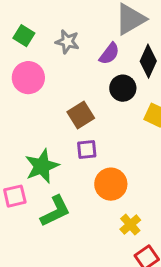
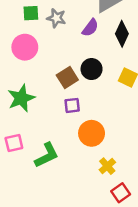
green square: (24, 36) -> (31, 13), moved, turned -35
black circle: (123, 88) -> (92, 69), moved
green star: (42, 166) -> (21, 98), moved

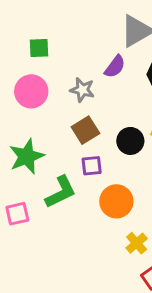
gray star: (56, 18) -> (82, 90), moved
black circle: (92, 69) -> (130, 141), moved
green L-shape: (47, 155) -> (61, 192), moved

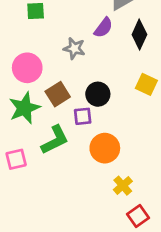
pink circle: (31, 91) -> (27, 68), moved
brown square: (85, 130) -> (58, 94), moved
black circle: (130, 141) -> (98, 94), moved

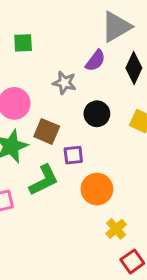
brown square: (58, 94) -> (47, 131), turned -35
black circle: (98, 94) -> (97, 114), moved

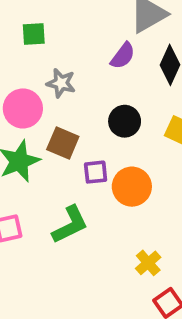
gray star: (64, 83) -> (61, 83), moved
green L-shape: (44, 180) -> (70, 225), moved
orange circle: (97, 189) -> (132, 187), moved

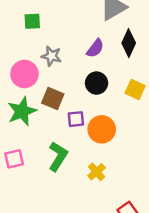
purple semicircle: (123, 56) -> (95, 48), moved
green L-shape: (70, 225) -> (58, 156), turned -32
yellow cross: (148, 263) -> (97, 172), moved

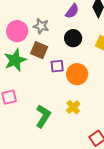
gray star: (51, 56) -> (41, 26), moved
green L-shape: (58, 156) -> (43, 116), moved

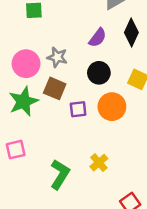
orange circle: (77, 74) -> (112, 107), moved

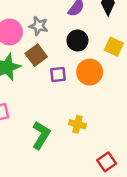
brown square: (55, 88) -> (36, 55), turned 30
yellow cross: (99, 163) -> (77, 124), turned -35

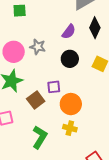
brown square: (36, 55) -> (36, 100), moved
orange circle: (90, 72) -> (71, 104), moved

